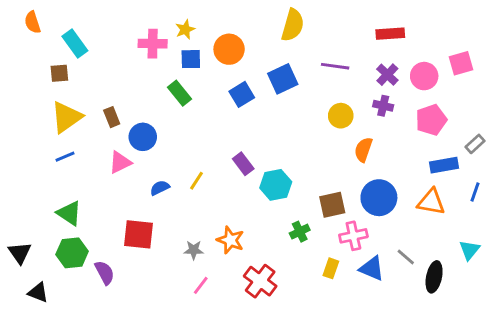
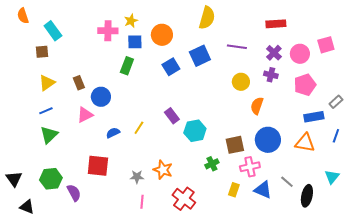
green rectangle: (180, 93) -> (127, 66), turned 60
yellow triangle: (66, 117) -> (47, 83), size x0.7
green triangle: (69, 213) -> (49, 135), moved, turned 42
pink line: (201, 285) -> (142, 202), turned -32

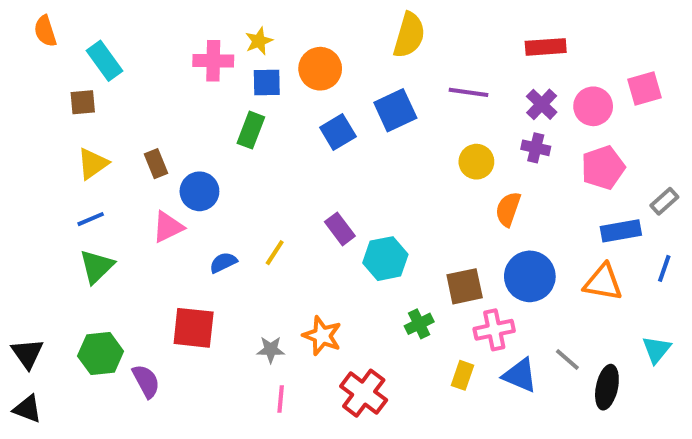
black triangle: (27, 207) -> (27, 409), moved

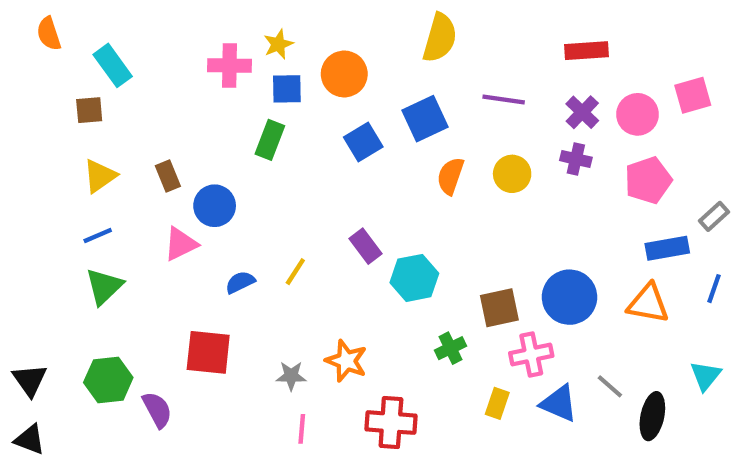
orange semicircle: (508, 209) -> (450, 176), moved
red cross: (364, 393) -> (391, 423), turned -33

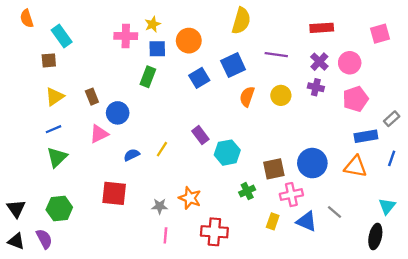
pink square: (693, 95) -> (380, 34), moved
purple semicircle: (157, 410) -> (44, 239), moved
black ellipse: (652, 416) -> (375, 236), moved

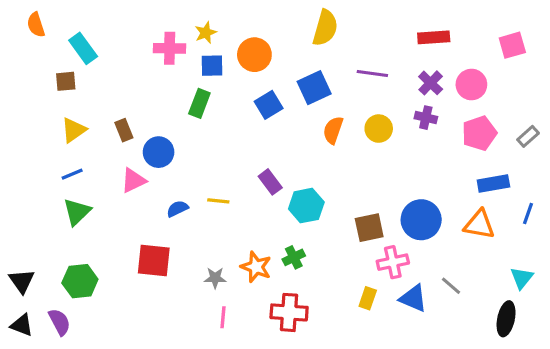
gray rectangle: (392, 119) -> (528, 136), moved
yellow line: (162, 149) -> (218, 201), turned 63
green cross: (247, 191) -> (294, 257), moved

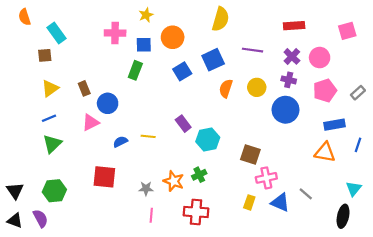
yellow star: (206, 33) -> (146, 15), moved
blue circle: (421, 220) -> (285, 110), moved
brown square: (369, 228) -> (250, 154), turned 30

